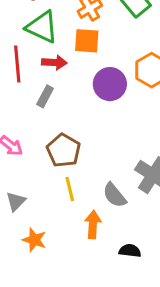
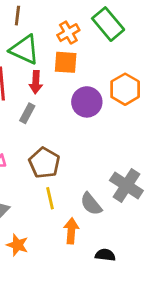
red arrow: (54, 62) -> (36, 82), turned 90

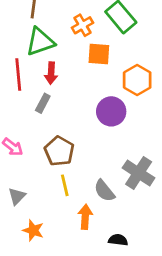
green triangle: (25, 50) -> (40, 42), turned -44
orange square: (66, 62) -> (99, 54), moved
purple circle: (87, 102) -> (111, 111), moved

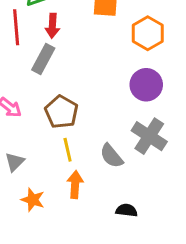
gray rectangle: (43, 103) -> (43, 59), size x1.4
purple circle: (111, 111) -> (146, 85), moved
orange arrow: (85, 217) -> (75, 185), moved

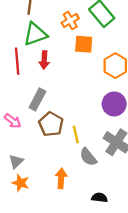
gray rectangle: (43, 59) -> (37, 99), moved
yellow line: (68, 150) -> (76, 134), moved
orange star: (33, 200) -> (21, 183), moved

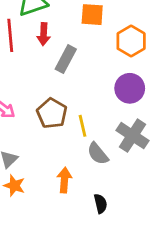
gray rectangle: (37, 99) -> (66, 59), moved
black semicircle: (99, 198) -> (101, 204), moved, turned 70

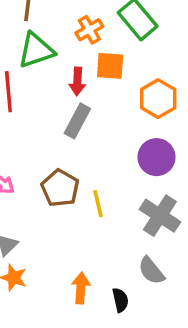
red arrow: (44, 34) -> (77, 81), moved
gray semicircle: (98, 154) -> (151, 271), moved
orange arrow: (64, 180) -> (81, 288), moved

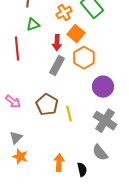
green triangle: (36, 50) -> (33, 25), size x0.6
orange square: (110, 66) -> (76, 34), turned 36
orange hexagon: (158, 99) -> (84, 58), moved

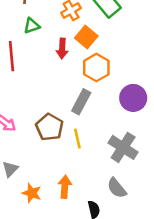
gray rectangle: (57, 66) -> (81, 102), moved
purple circle: (103, 87) -> (133, 98), moved
orange star: (20, 157) -> (32, 193), moved
orange arrow: (59, 163) -> (65, 187), moved

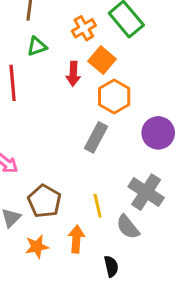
brown pentagon: (49, 127) -> (44, 201), moved
yellow line: (77, 139) -> (98, 206), moved
gray semicircle: (117, 188) -> (128, 227), moved
orange star: (32, 193) -> (37, 247), turned -30

